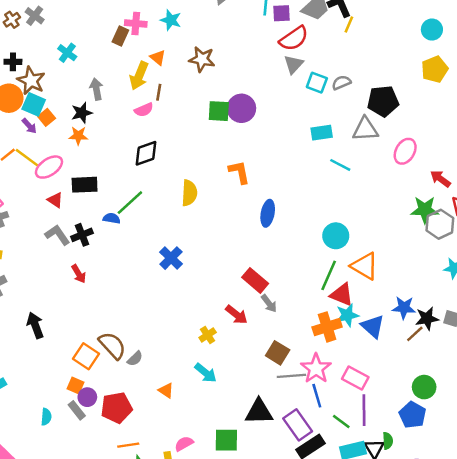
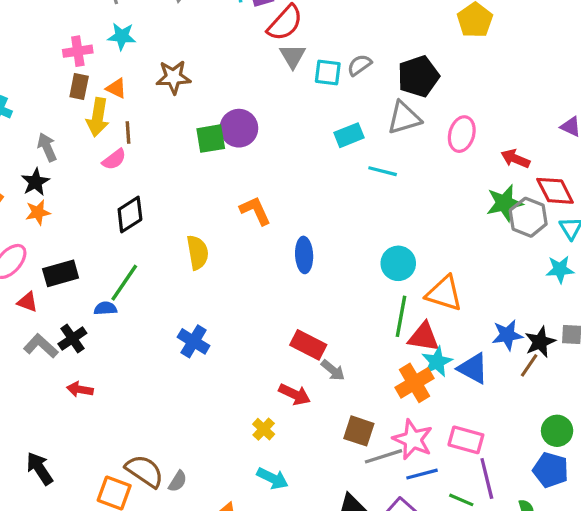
brown rectangle: (120, 36) -> (79, 87), moved
red arrow: (79, 274) -> (80, 389), turned 144
blue line: (317, 396) -> (422, 474), turned -75

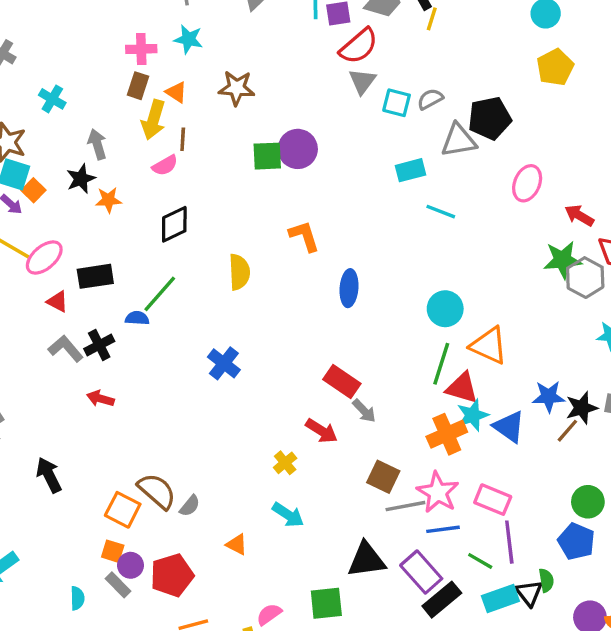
gray triangle: (404, 118) -> (459, 140), moved
orange star: (38, 212) -> (108, 200), moved

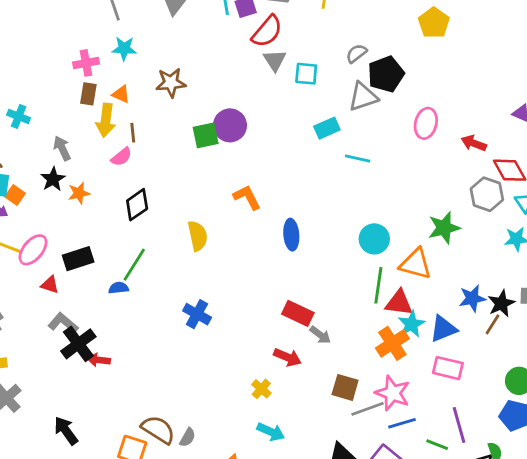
gray semicircle: (430, 99) -> (356, 53), moved
green star: (562, 260) -> (444, 228), moved
black cross: (99, 345) -> (78, 344), moved, size x1.4
blue triangle: (509, 427) -> (443, 329), turned -48
pink rectangle: (493, 500) -> (448, 368), moved

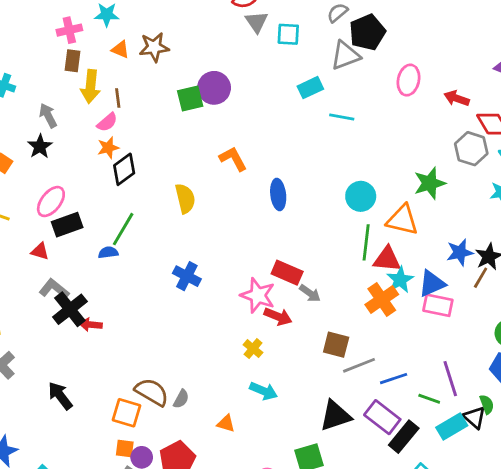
orange triangle: (121, 94) -> (120, 49), moved
orange star: (79, 193) -> (108, 148), moved
pink ellipse: (33, 250) -> (51, 202), moved
pink rectangle: (448, 368) -> (438, 305), moved
pink star: (393, 393) -> (258, 295), moved

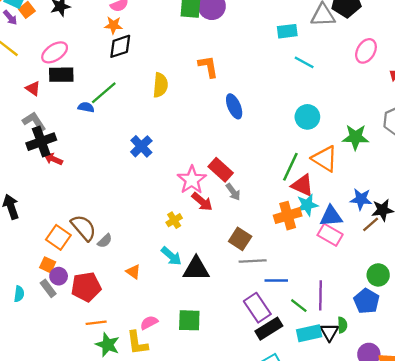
blue ellipse: (278, 194) -> (234, 106), turned -35
cyan circle: (361, 196) -> (307, 117), moved
black triangle: (335, 416) -> (196, 269), moved

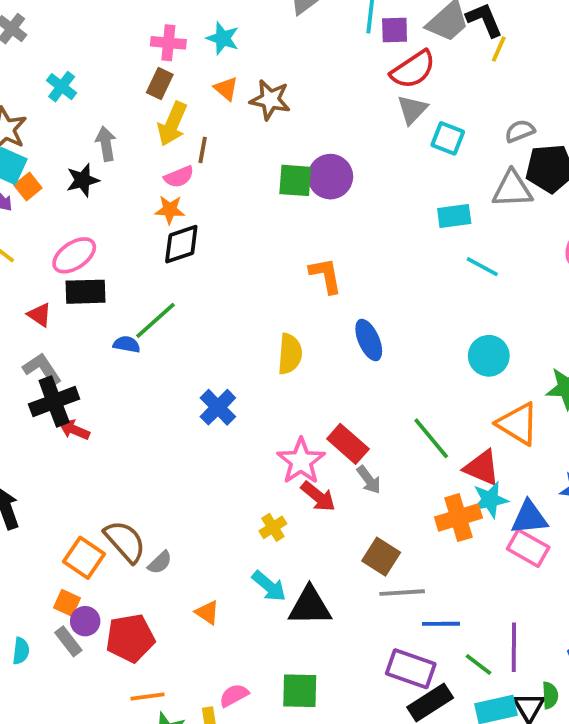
yellow semicircle: (160, 85) -> (290, 354), moved
green line: (290, 167) -> (431, 438), moved, turned -64
purple rectangle: (257, 308) -> (411, 669), turned -36

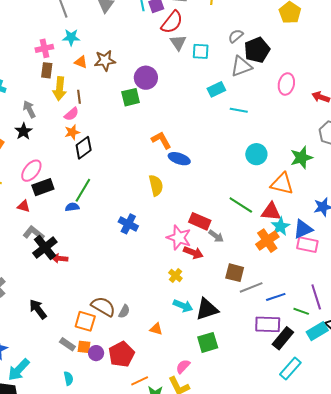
purple circle: (330, 177) -> (146, 78), moved
blue ellipse: (369, 340) -> (179, 159), moved, turned -30
gray rectangle: (68, 641) -> (67, 344), moved
green square: (300, 691) -> (208, 342), moved

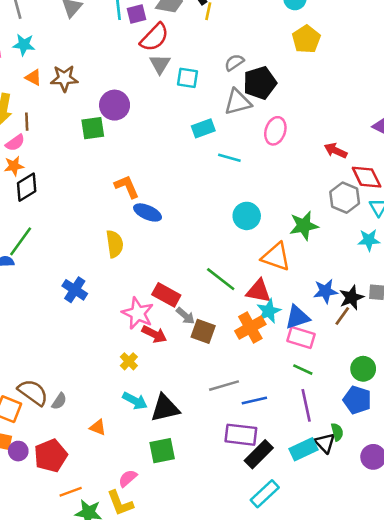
pink ellipse: (286, 84) -> (275, 131), moved
brown square: (235, 273) -> (203, 331), moved
green line: (301, 311) -> (303, 370), moved

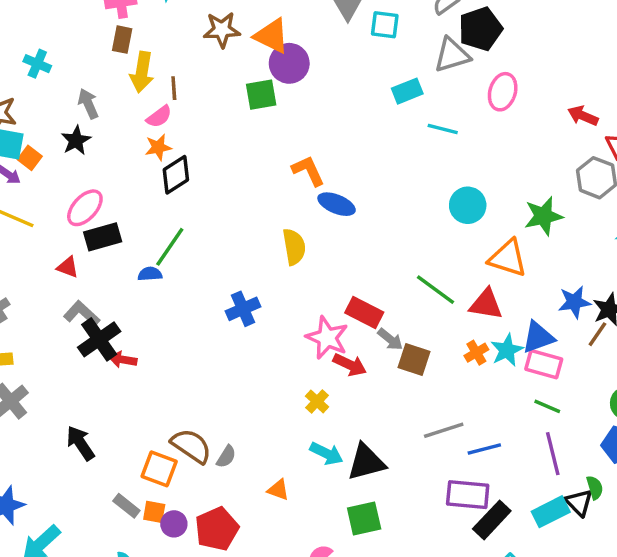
orange triangle: (33, 78) -> (272, 36), moved, size x1.6
blue cross: (75, 290) -> (243, 309), turned 35
cyan star: (269, 311) -> (507, 350), moved
orange cross: (250, 328) -> (476, 353), size x0.6

